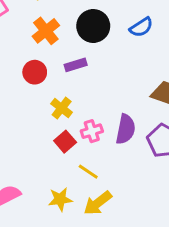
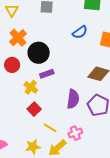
black circle: (93, 26) -> (39, 53), moved
purple rectangle: (76, 65) -> (47, 74), moved
pink cross: (92, 131) -> (75, 133), moved

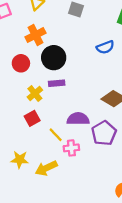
purple semicircle: (73, 99) -> (78, 119), turned -114
yellow line: (50, 128) -> (56, 135), moved
pink cross: (75, 133) -> (71, 148), moved

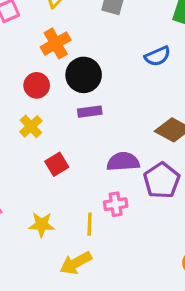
yellow cross: (35, 93) -> (31, 126), moved
yellow line: (56, 135) -> (90, 224), moved, turned 49
yellow arrow: (46, 168) -> (76, 263), moved

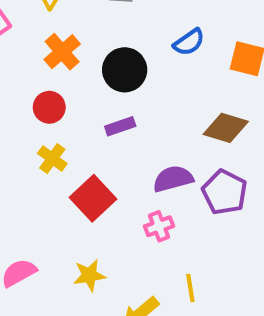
black circle: (84, 75) -> (125, 70), moved
red square: (57, 164) -> (93, 198), size x1.5
pink cross: (116, 204) -> (159, 226), moved
yellow line: (90, 224) -> (190, 288), moved

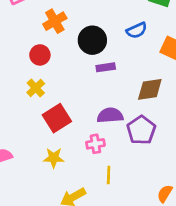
purple rectangle: (120, 126) -> (106, 67), moved
brown diamond: (226, 128) -> (150, 89), turned -36
yellow star: (89, 275) -> (54, 158), moved
yellow line: (190, 288) -> (109, 175), moved

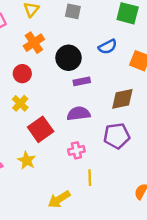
purple semicircle: (110, 115) -> (79, 114), moved
purple pentagon: (141, 130) -> (117, 136), turned 30
yellow star: (54, 158) -> (27, 160), moved, turned 30

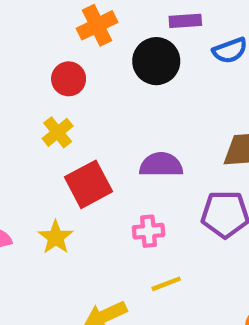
purple rectangle: (82, 81) -> (185, 21), moved
yellow line: (90, 178) -> (166, 284), turned 63

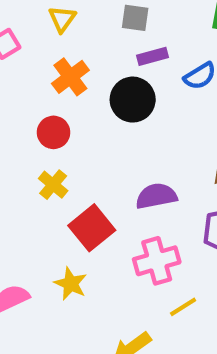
pink cross: (149, 231) -> (157, 261), size x1.5

